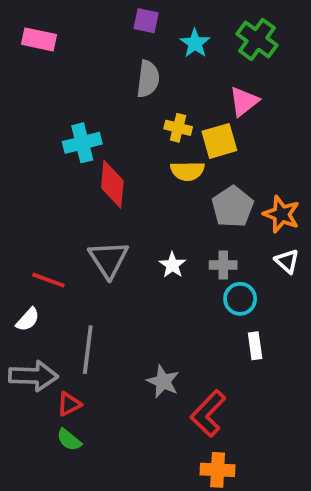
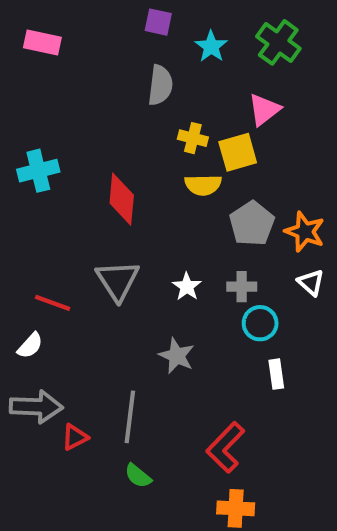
cyan cross: (82, 143) -> (38, 171), moved
gray line: (88, 350) -> (130, 417), moved
gray star: (163, 382) -> (177, 356), moved
green semicircle: (69, 440) -> (138, 476), moved

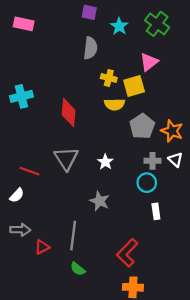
gray cross: (242, 287) -> (152, 161), moved
gray arrow: (36, 407) -> (20, 230), size x0.7

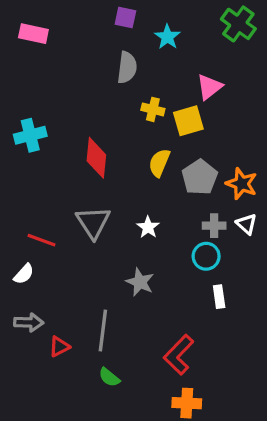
green cross: (157, 24) -> (238, 24), moved
yellow semicircle: (115, 104) -> (159, 163), moved, turned 114

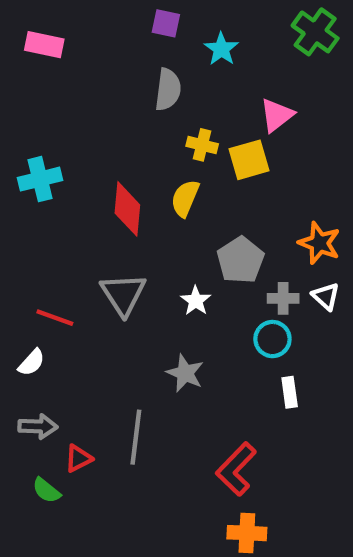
yellow semicircle: (159, 163) -> (185, 198), moved
gray pentagon: (200, 177) -> (240, 260), moved
green semicircle: (109, 377) -> (46, 490), moved

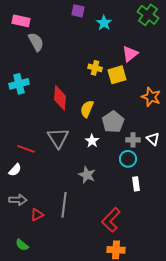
gray semicircle: (168, 89) -> (36, 42), moved, turned -36
yellow semicircle: (185, 198) -> (87, 109), moved
orange star: (319, 243) -> (151, 97), moved
green semicircle: (46, 490) -> (22, 245), moved

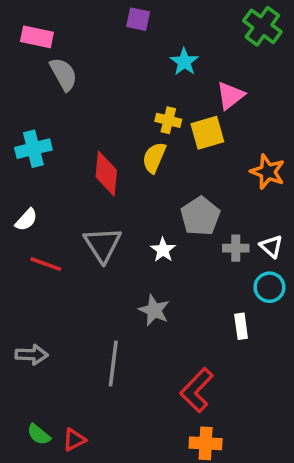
cyan star: (104, 23) -> (184, 62), moved
yellow semicircle: (87, 109) -> (154, 158), moved
cyan circle: (128, 159) -> (269, 287), moved
white semicircle: (15, 170) -> (26, 220), moved
red triangle: (37, 215) -> (74, 440), moved

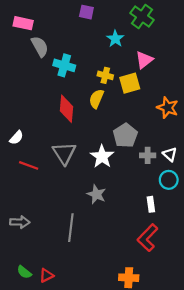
green cross: (262, 26) -> (142, 16), moved
cyan cross: (33, 149) -> (64, 65), moved, turned 30
white star: (163, 250) -> (102, 157), size x1.5
red L-shape: (197, 390) -> (148, 238), moved

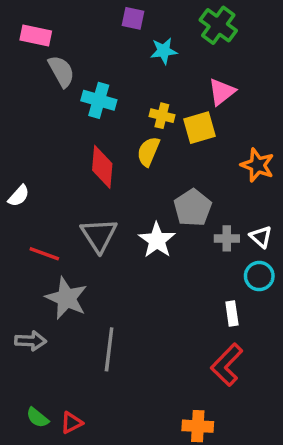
cyan star: (115, 39) -> (164, 51), moved, turned 30
white semicircle: (16, 138) -> (19, 196), moved
gray star: (96, 194) -> (66, 298), moved, size x1.4

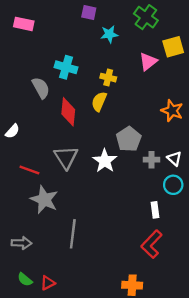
gray semicircle: (61, 71) -> (41, 88), moved
yellow square: (200, 128) -> (173, 47), moved
gray arrow: (31, 341) -> (21, 243), moved

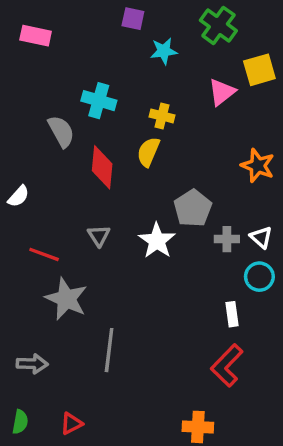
gray triangle: (66, 157) -> (99, 236), size x0.6
green semicircle: (25, 279) -> (20, 422), moved, turned -119

